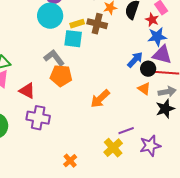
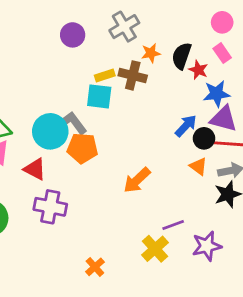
cyan circle: (50, 16) -> (50, 131), moved
red star: (152, 20) -> (198, 70), moved

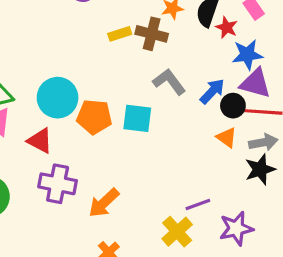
cyan square: (99, 96) -> (137, 118), moved
gray L-shape: (73, 123) -> (169, 82), moved
orange arrow: (137, 180) -> (104, 203), moved

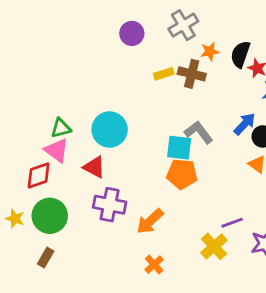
gray L-shape: (169, 82) -> (199, 132), moved
orange pentagon: (94, 117) -> (182, 174), moved

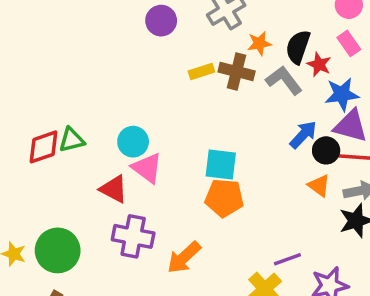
cyan circle: (110, 129) -> (133, 142), size x0.7
gray L-shape: (199, 132) -> (284, 80), moved
pink triangle: (57, 150) -> (147, 168), moved
red diamond: (39, 175) -> (44, 147), moved

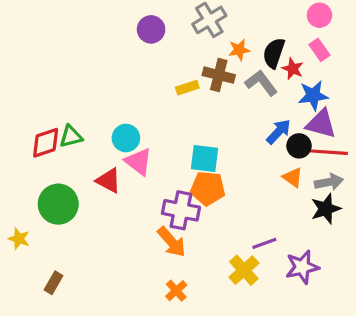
yellow rectangle: (201, 71) -> (187, 88), moved
purple cross: (133, 236) -> (181, 210), moved
green circle: (58, 250) -> (58, 204), moved
orange arrow: (184, 257) -> (172, 242), turned -88

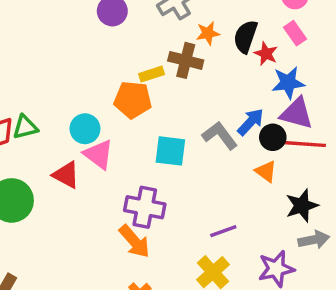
gray L-shape: (261, 83) -> (220, 136), moved
gray arrow: (329, 182) -> (314, 240), moved
orange pentagon: (208, 188) -> (133, 100), moved
purple line: (264, 243) -> (223, 231), moved

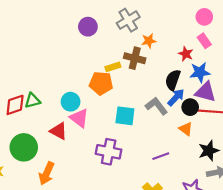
black semicircle: (245, 37) -> (173, 80), moved
purple line: (223, 231) -> (161, 156), moved
orange arrow: (134, 241) -> (47, 173), moved, turned 65

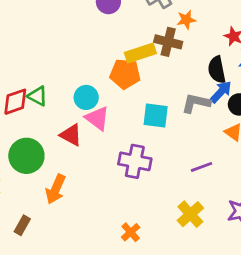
yellow rectangle: (113, 67) -> (140, 53), size x1.5
black semicircle: (173, 80) -> (217, 70), turned -30
green triangle: (32, 101) -> (38, 96), turned 42
gray L-shape: (156, 106) -> (196, 103), turned -40

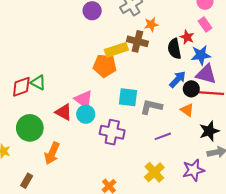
black semicircle: (217, 70) -> (174, 49), moved
cyan circle: (86, 97) -> (86, 114), moved
gray L-shape: (196, 103) -> (151, 107), moved

